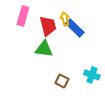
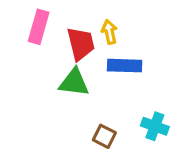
blue rectangle: (75, 28) -> (125, 66), moved, turned -42

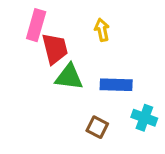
red trapezoid: (81, 44) -> (55, 49), moved
blue rectangle: (125, 66) -> (116, 85), moved

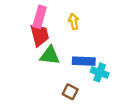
pink rectangle: (36, 25) -> (40, 17), moved
cyan cross: (144, 118) -> (100, 72), moved

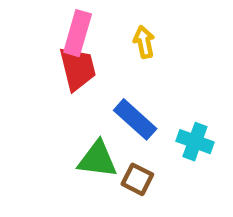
green triangle: (50, 55) -> (97, 159), moved
blue rectangle: (84, 61) -> (135, 119), moved, turned 40

